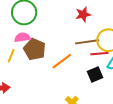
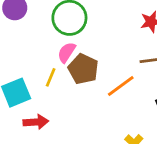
pink semicircle: (22, 37) -> (67, 52), turned -49

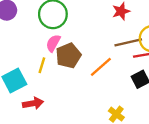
brown pentagon: (83, 69) -> (68, 56), turned 30

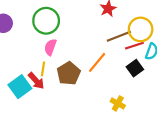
brown pentagon: (68, 56) -> (69, 73), moved
red arrow: (33, 103) -> (36, 81), moved, turned 66

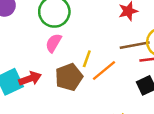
yellow line: (43, 69) -> (87, 59), moved
red arrow: (36, 81) -> (30, 79), turned -78

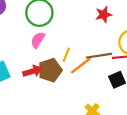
brown line: (135, 45) -> (99, 56), moved
red arrow: (30, 79) -> (33, 71), moved

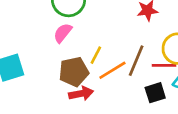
brown line: (99, 56) -> (136, 61), turned -65
red arrow: (33, 71) -> (81, 94), moved

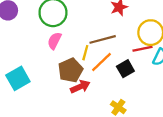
brown line: (136, 61) -> (103, 39), moved, turned 65
black square: (155, 93) -> (125, 69), moved

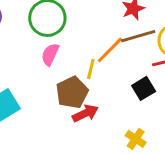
brown line: (103, 39) -> (138, 36), moved
orange line: (102, 62) -> (110, 50), moved

